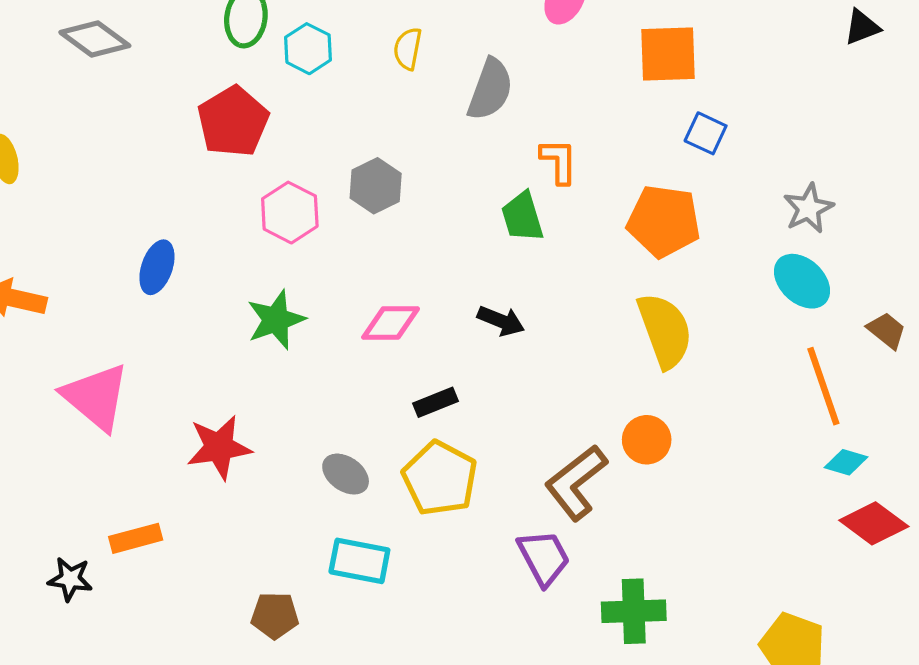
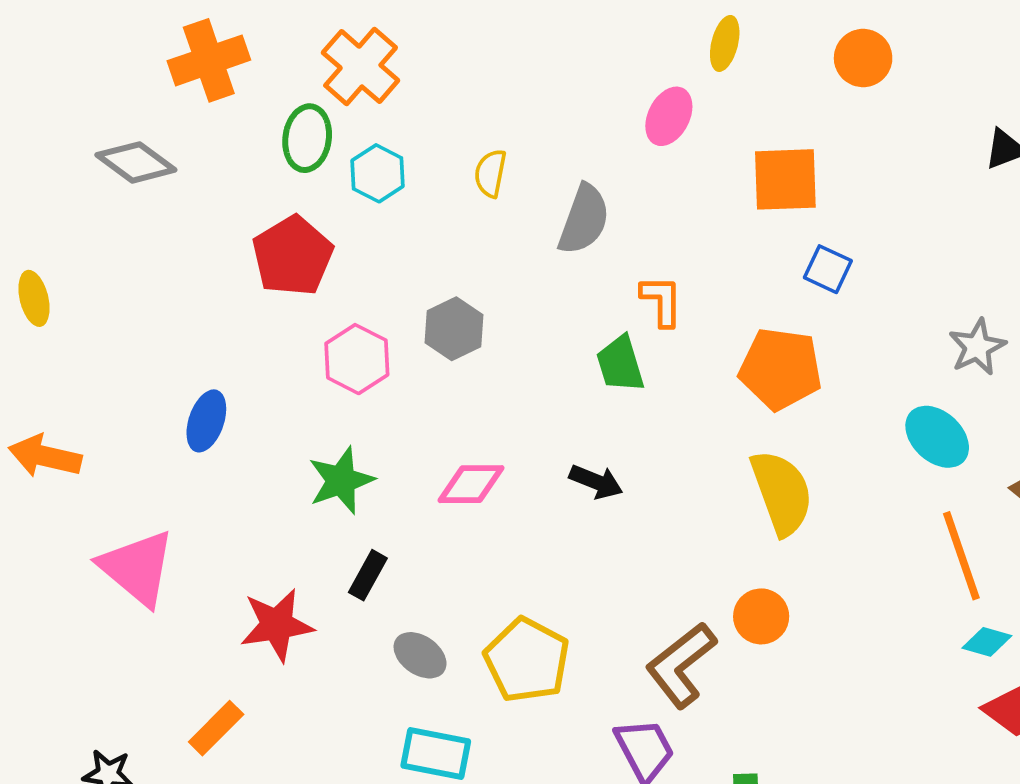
gray star: (808, 208) -> (977, 347), moved
black rectangle: (436, 402) -> (368, 575), moved, turned -39
orange rectangle: (136, 538) -> (216, 728), moved, turned -30

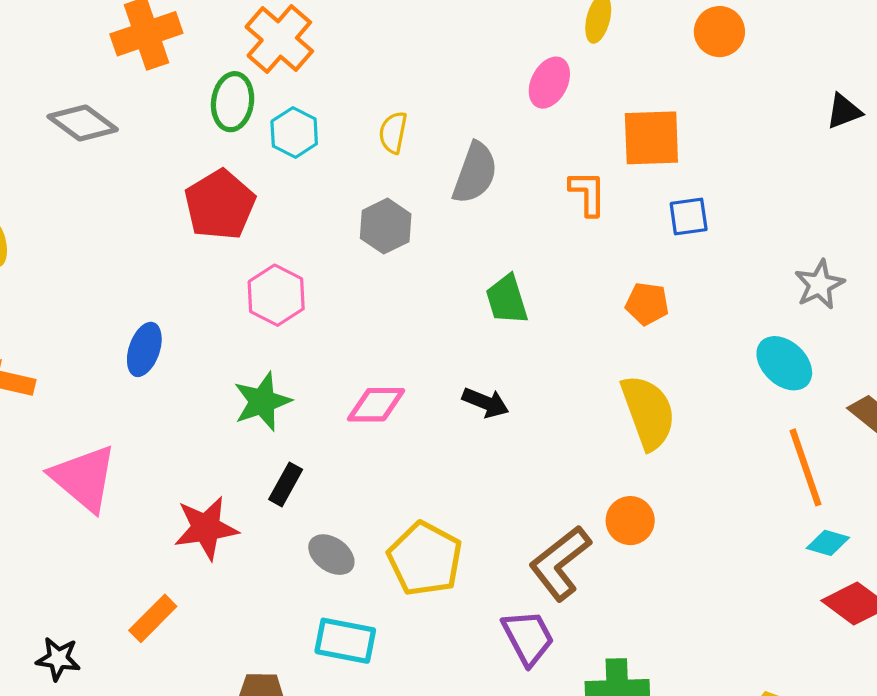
blue square: (828, 269) -> (689, 217), turned -33
orange L-shape: (662, 301) -> (588, 193), moved
gray hexagon: (454, 329) -> (386, 226), moved
orange pentagon: (781, 369) -> (647, 304), size x0.6

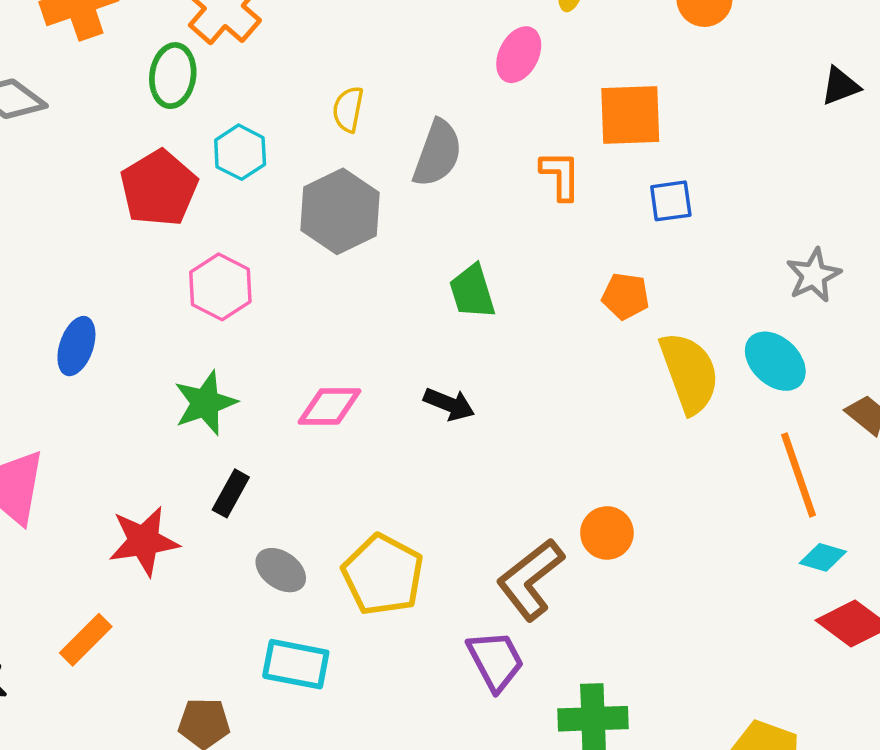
cyan hexagon: (294, 133) -> (240, 152), moved
gray hexagon: (386, 226) -> (340, 211), size x1.4
yellow semicircle: (648, 412) -> (689, 373), moved

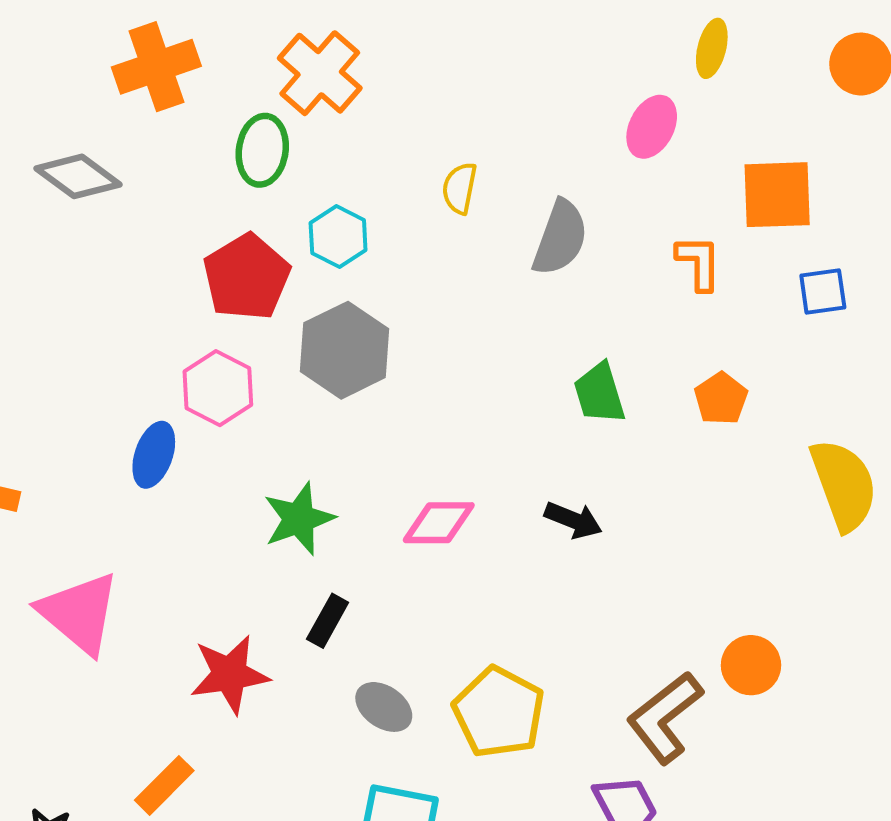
gray hexagon: (340, 211) -> (345, 350), moved
pink hexagon: (220, 287) -> (218, 388), moved
orange pentagon: (626, 296) -> (721, 399), moved, turned 30

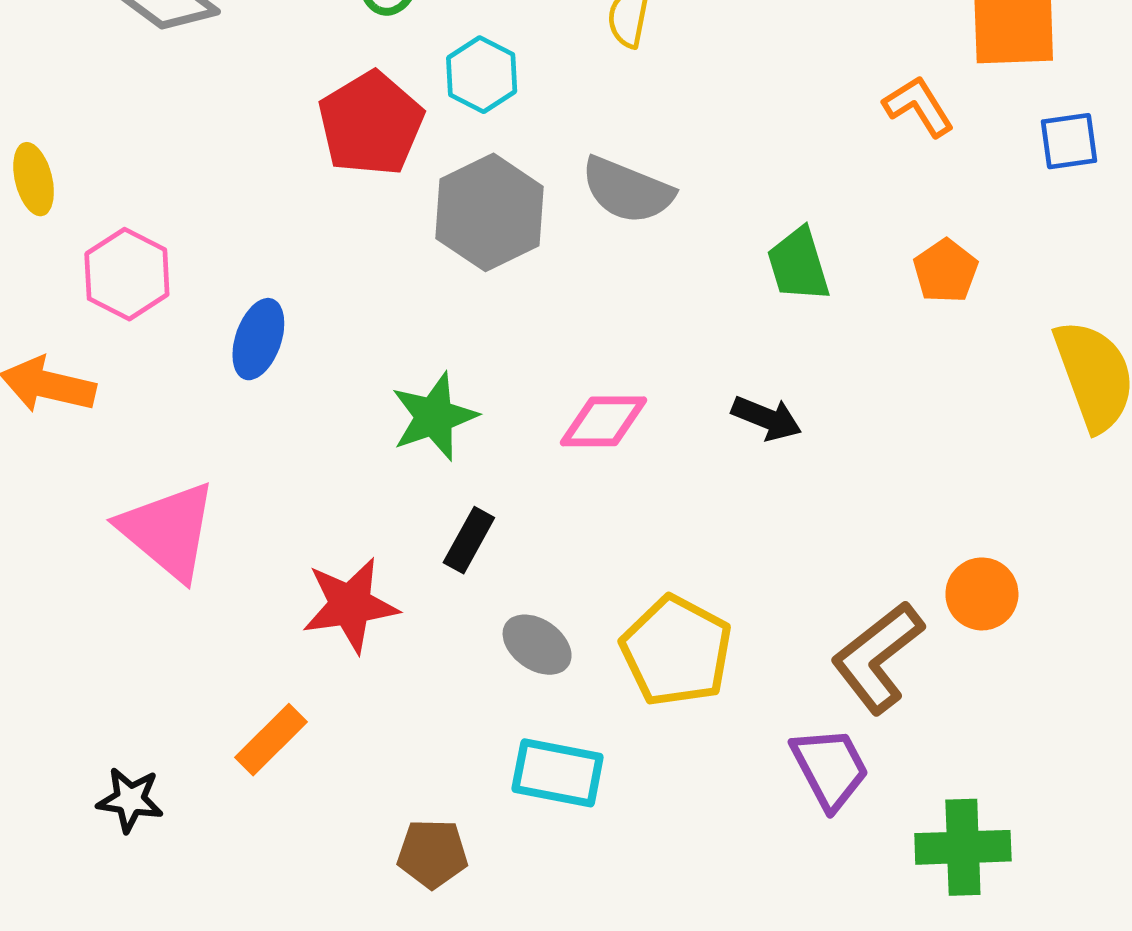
gray semicircle: (560, 238) -> (627, 190), moved, turned 92
orange L-shape: (699, 263) -> (919, 106), turned -32
pink hexagon: (218, 388) -> (127, 274), moved

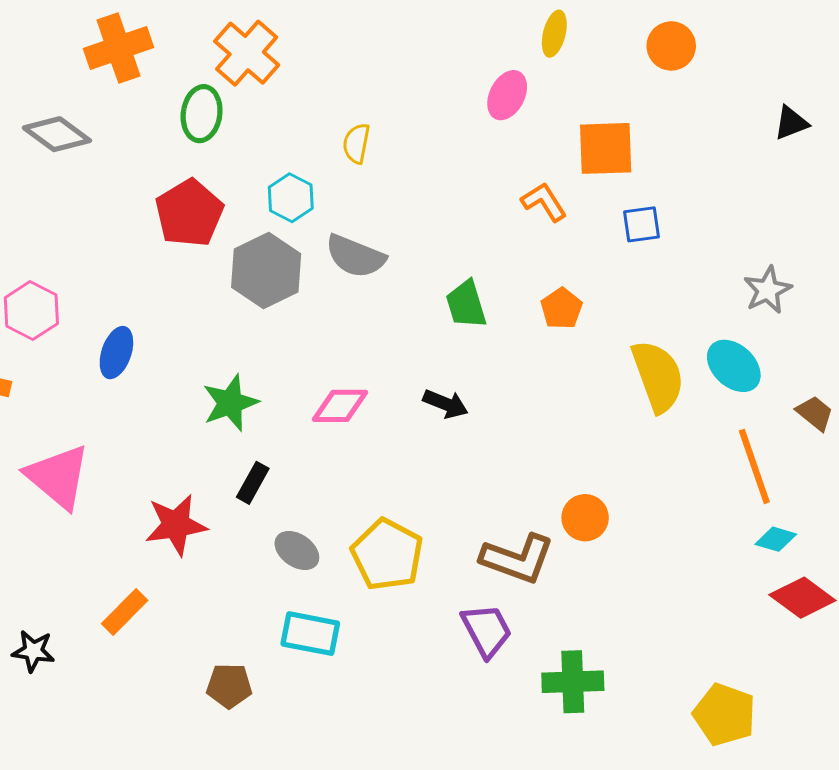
cyan hexagon: (482, 75) -> (291, 198), moved
brown L-shape: (877, 657) -> (517, 559), turned -122

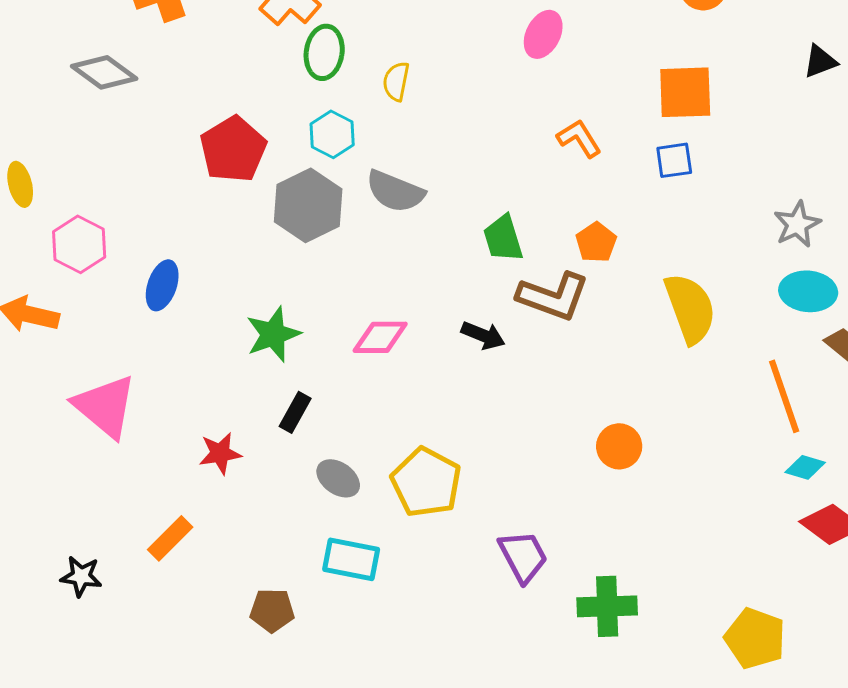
green ellipse: (202, 114) -> (324, 52), moved
orange square: (606, 148) -> (685, 92), moved
cyan ellipse: (734, 366) -> (808, 291), moved, turned -38
red star: (176, 525) -> (220, 453), size x0.7
brown L-shape: (517, 559) -> (553, 296), moved

